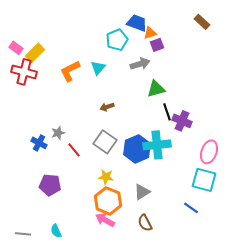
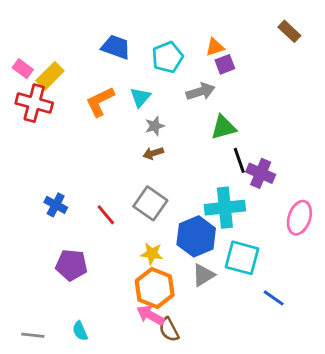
blue trapezoid: (137, 23) -> (116, 47), moved
gray star: (58, 133) -> (155, 126), moved
blue hexagon: (137, 149) -> (196, 236), moved
cyan square: (204, 180) -> (242, 258), moved
brown semicircle: (145, 223) -> (169, 330), moved

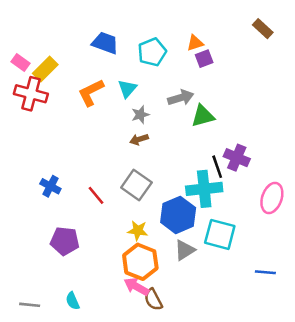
gray arrow: (200, 92) -> (181, 98), moved
black line: (239, 160) -> (217, 167), moved
blue line: (274, 298) -> (265, 272), moved, turned -30

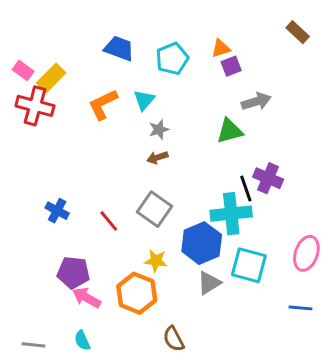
gray arrow: (181, 98) -> (256, 101), moved
pink ellipse: (272, 198) -> (306, 253), moved
orange hexagon: (140, 262) -> (137, 293), moved
pink arrow: (136, 287) -> (87, 298), moved

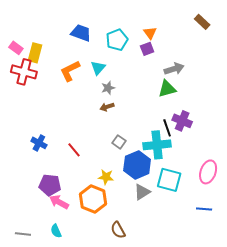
orange triangle: (221, 48) -> (150, 33), turned -48
purple square: (231, 66) -> (147, 49), moved
yellow rectangle: (51, 78) -> (35, 53), turned -30
green triangle: (230, 131) -> (167, 89), moved
gray square: (154, 209) -> (119, 142), moved, size x0.6

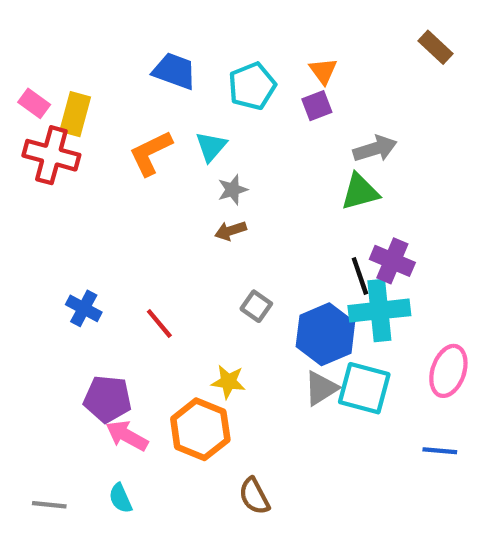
cyan cross: (157, 145) -> (379, 311), moved
blue hexagon: (137, 165) -> (325, 334), moved
gray triangle: (142, 192) -> (321, 388), moved

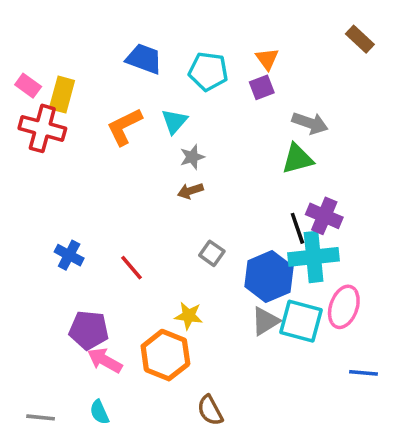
cyan pentagon: (252, 86) -> (208, 71), turned 30
gray arrow: (375, 149) -> (310, 123), turned 36
pink ellipse: (448, 371) -> (344, 307), moved

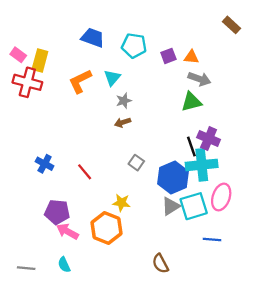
orange triangle: (267, 59) -> (191, 57), moved, turned -49
cyan square: (301, 321) -> (194, 206), turned -32
blue line: (363, 373) -> (212, 239), moved
brown semicircle: (210, 410) -> (160, 264), moved

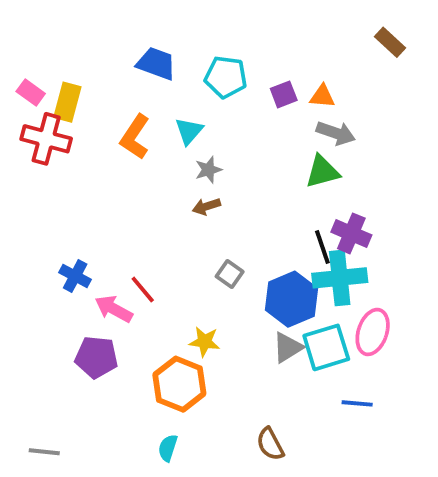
orange L-shape: (80, 81) -> (135, 137), turned -30
pink arrow: (67, 231) -> (114, 309), moved
cyan semicircle: (64, 265) -> (168, 448), moved, turned 42

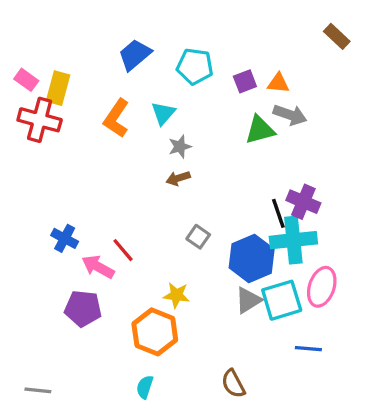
blue trapezoid: (156, 63) -> (135, 55), turned -60
green triangle: (322, 172) -> (260, 130), moved

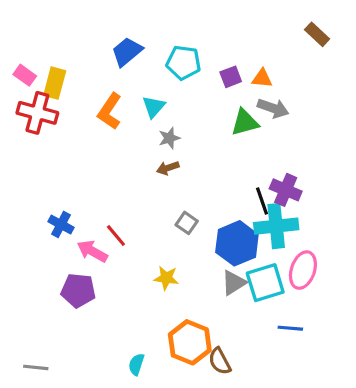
orange hexagon: (155, 332) -> (190, 342), moved

